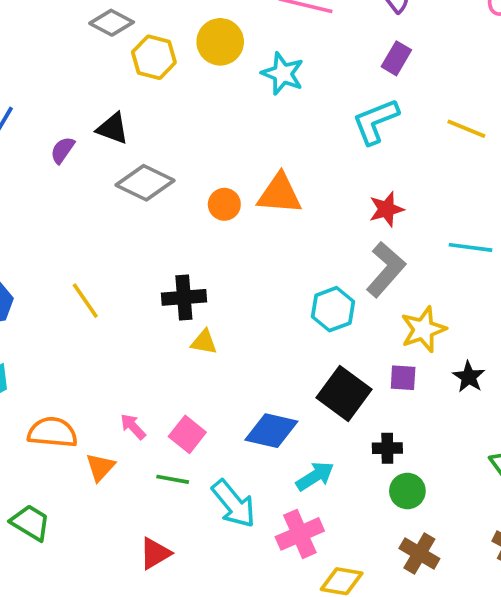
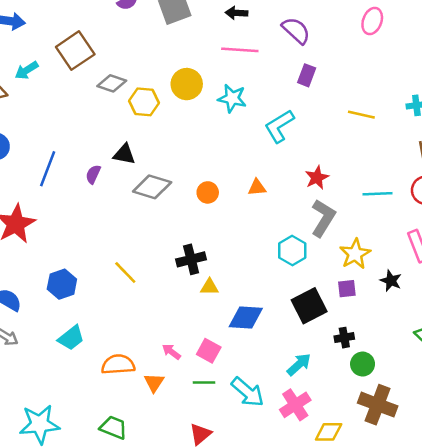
cyan L-shape: (376, 121) -> (279, 126), moved
orange triangle: (279, 194) -> (257, 188), moved, size x0.6
black square: (344, 394) -> (309, 306), turned 36
blue diamond: (271, 431) -> (246, 317), moved
brown cross: (419, 553) -> (378, 405), size x1.4

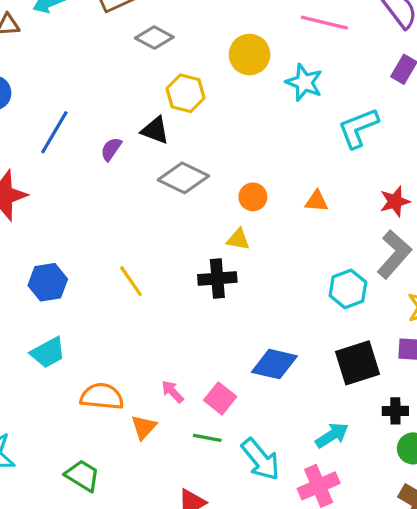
yellow hexagon: (144, 102) -> (185, 93), moved
yellow triangle: (209, 287) -> (238, 239), moved

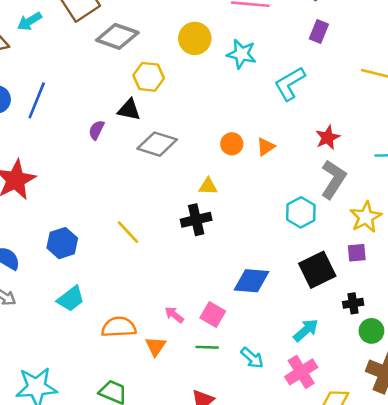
gray diamond: (154, 38) -> (117, 36), size x1.4
blue line: (54, 132) -> (37, 100), moved
orange circle: (253, 197) -> (232, 144), moved
orange triangle: (317, 201) -> (266, 147), turned -30
cyan arrow: (261, 459) -> (252, 358), size x0.7

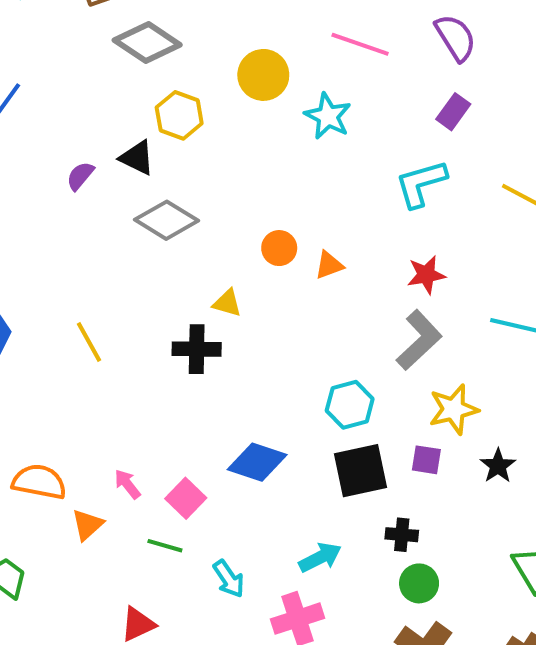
cyan L-shape: (290, 84) -> (421, 184), moved
cyan hexagon: (301, 212) -> (350, 405), moved

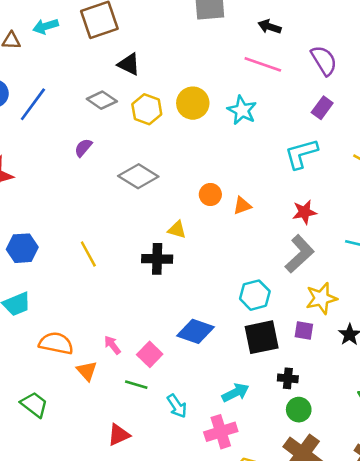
gray diamond: (147, 43) -> (102, 100), moved, size x0.7
yellow circle: (263, 75) -> (193, 103), moved
black triangle: (137, 158) -> (129, 64), moved
orange triangle: (87, 525) -> (87, 371), turned -30

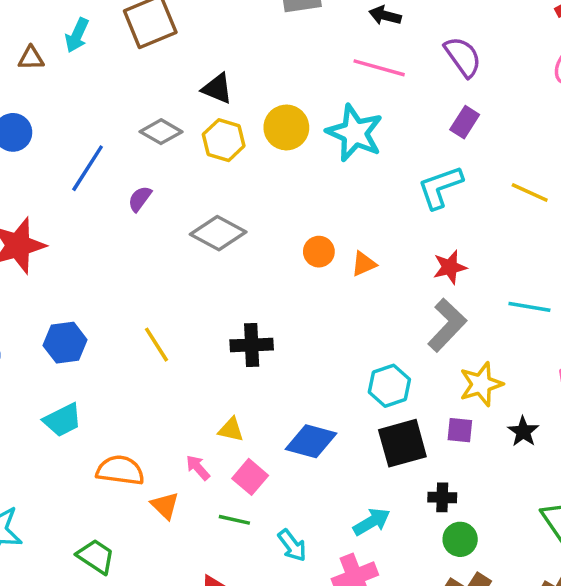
cyan arrow: (46, 26) -> (77, 35), turned -45
black triangle: (129, 64) -> (217, 89), moved
blue line: (33, 104) -> (88, 168), moved
cyan star: (242, 110) -> (355, 133), size x1.4
yellow triangle: (177, 230) -> (231, 430), moved

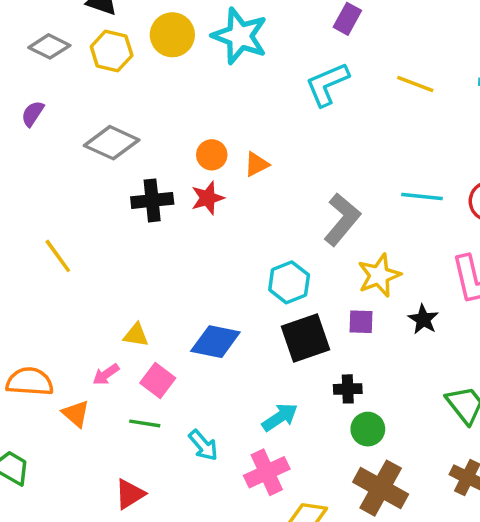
red star: (450, 267) -> (208, 198), moved
black cross: (252, 345) -> (152, 200), moved
pink arrow: (198, 468) -> (106, 374), turned -80

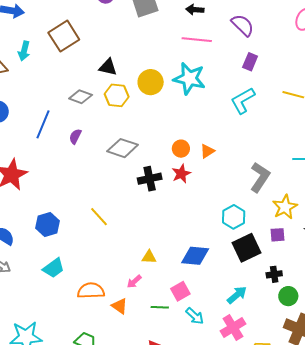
pink square: (158, 380) -> (180, 291), moved, turned 30

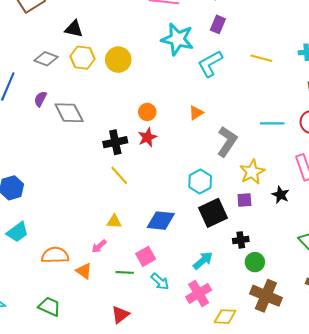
cyan star: (189, 78) -> (177, 39), moved
yellow circle: (151, 82) -> (118, 60), moved
gray diamond: (123, 148) -> (69, 113), moved, turned 44
orange triangle: (207, 151) -> (196, 113), moved
yellow line: (99, 217) -> (119, 175), moved

